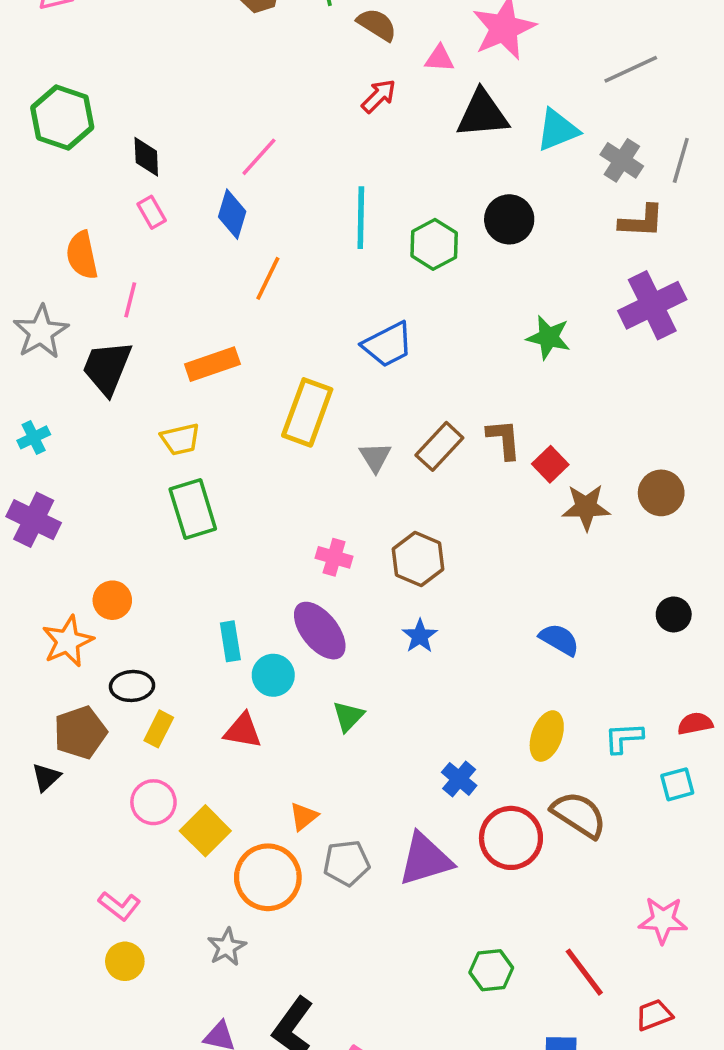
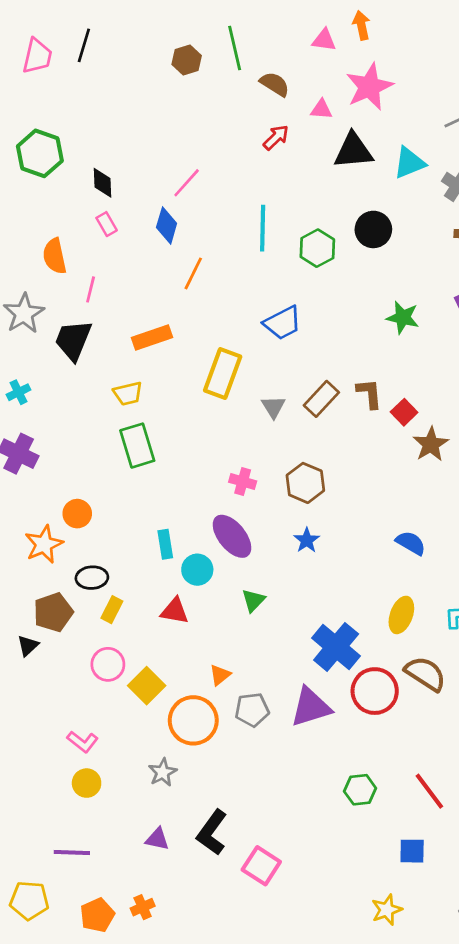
brown star: (586, 507) -> (431, 444), turned -30
blue cross: (459, 779) -> (336, 647), size x1.8

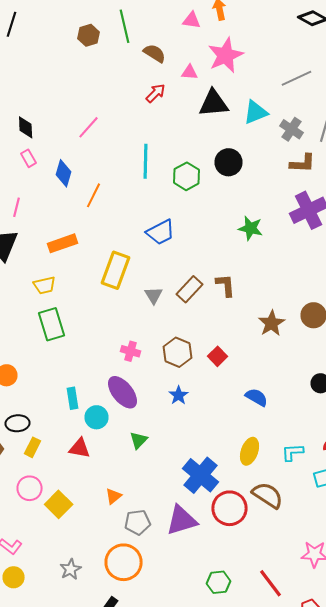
blue diamond: (167, 225) -> (64, 173), moved
red square: (404, 412) -> (218, 356), moved
orange circle: (193, 720) -> (124, 562), moved

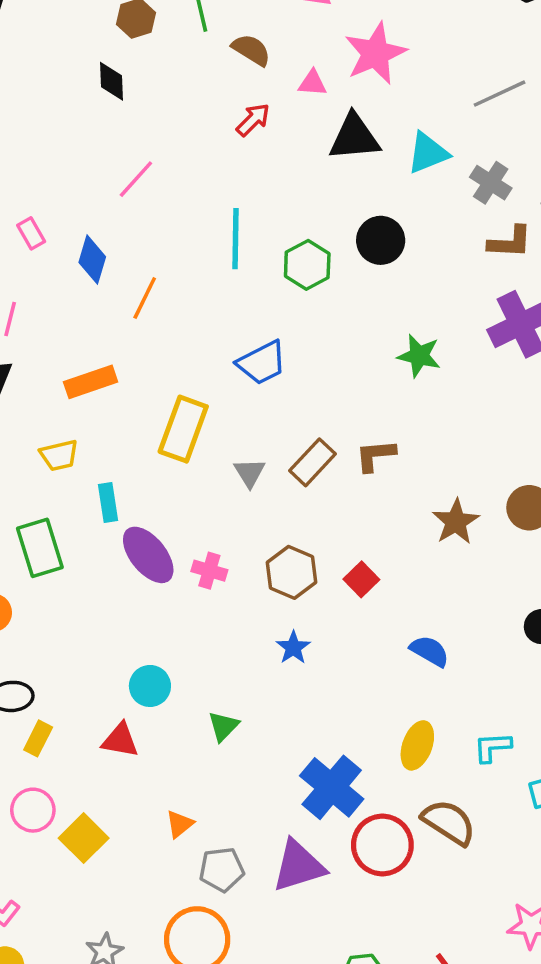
black diamond: (26, 127) -> (112, 81), moved
brown L-shape: (226, 285) -> (375, 455), turned -90
green rectangle: (52, 324) -> (40, 548), moved
purple ellipse: (122, 392) -> (148, 555), moved
cyan rectangle: (72, 398) -> (108, 502), moved

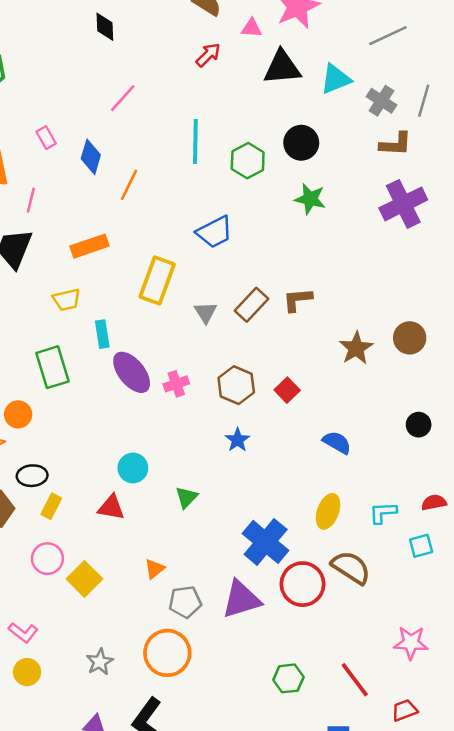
green star: (419, 356) -> (310, 199), moved
pink cross: (209, 571) -> (176, 384), turned -35

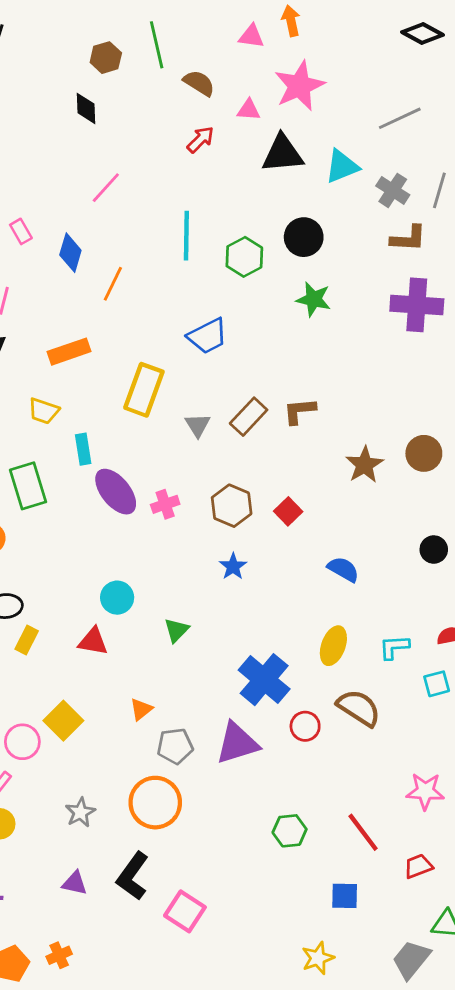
purple cross: (403, 204) -> (417, 305), turned 30
yellow trapezoid: (67, 300) -> (44, 411), turned 32
pink circle: (47, 559) -> (22, 742), moved
red circle: (303, 584) -> (305, 726), size x0.6

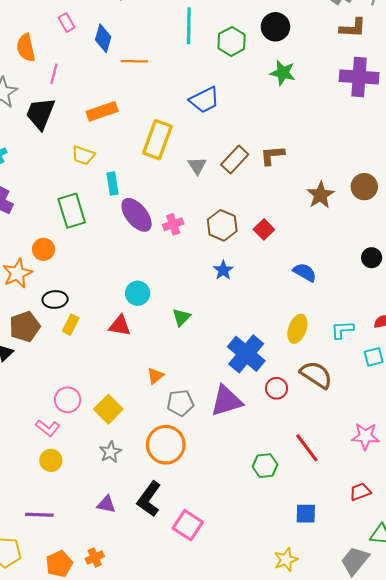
orange line: (113, 284) -> (134, 61), turned 65
yellow square: (63, 721) -> (108, 409), moved
red line: (363, 832) -> (307, 448), moved

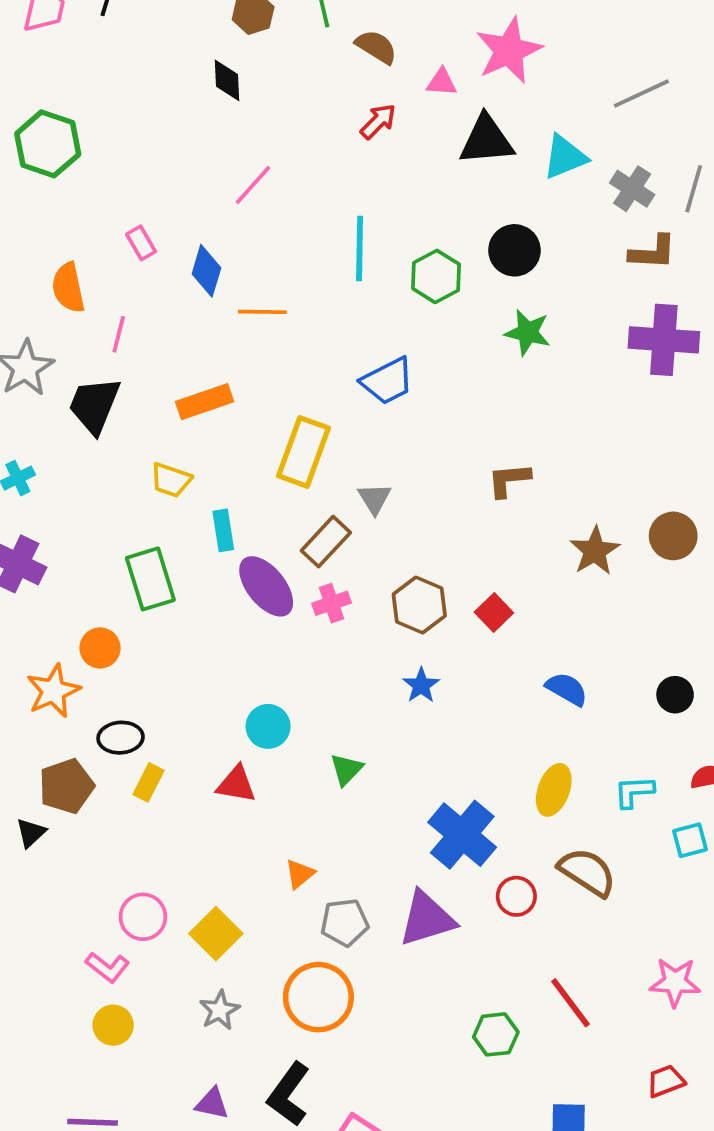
brown rectangle: (235, 159) -> (326, 542), moved
black circle: (372, 258) -> (675, 695), moved

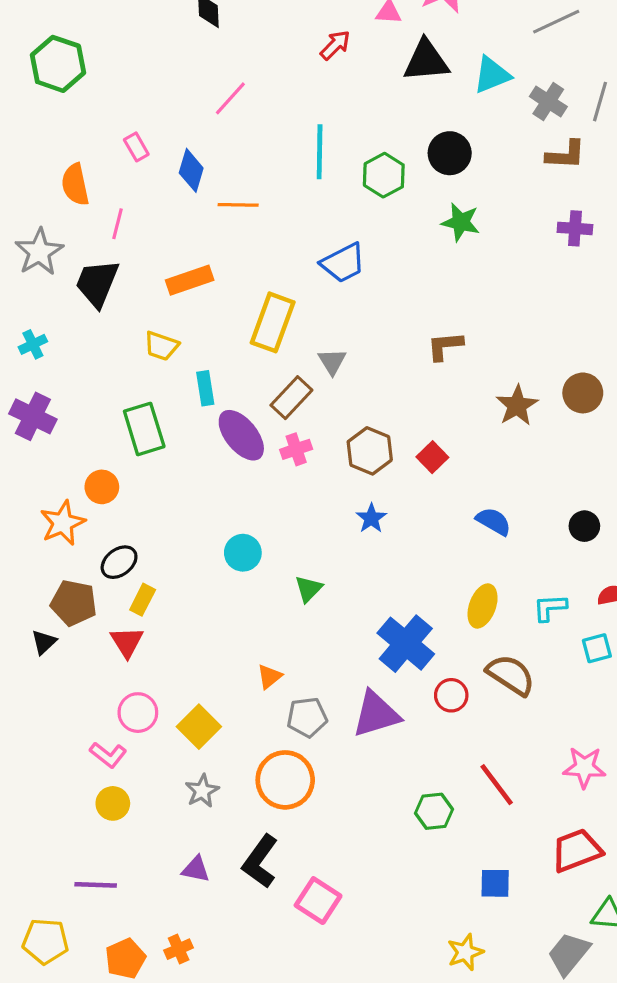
purple cross: (664, 340) -> (575, 228), size x0.6
black ellipse: (121, 738) -> (119, 562), turned -33
red triangle: (236, 784) -> (127, 642), moved, turned 48
brown pentagon: (66, 786) -> (74, 603), turned 30
red trapezoid: (666, 1081) -> (577, 850), size x1.6

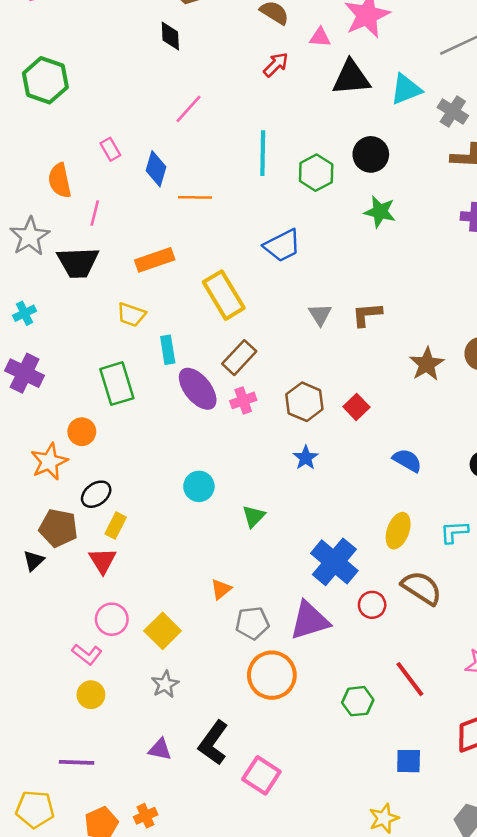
black trapezoid: (97, 283) -> (78, 262), turned -114
yellow rectangle: (273, 322) -> (224, 295), turned -51
gray triangle: (332, 362) -> (320, 315), moved
orange circle: (285, 780) -> (272, 675), moved

